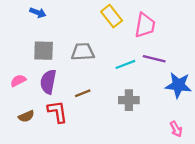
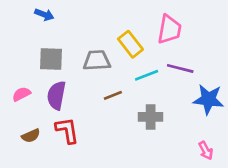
yellow rectangle: (112, 16) -> (130, 44), moved
brown line: (83, 93) -> (113, 95), moved

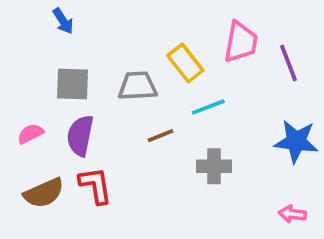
blue arrow: (44, 15) -> (63, 21), turned 36
purple line: (180, 68) -> (289, 63), moved, turned 55
brown semicircle: (31, 136) -> (44, 193), size x1.5
pink arrow: (206, 151) -> (292, 214), turned 126

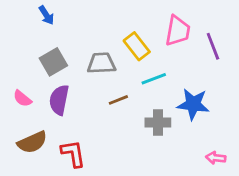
gray square: (73, 84) -> (53, 62), turned -32
pink semicircle: (30, 134) -> (22, 99), turned -114
blue star: (296, 141) -> (193, 104), moved
red L-shape: (95, 185) -> (73, 154), moved

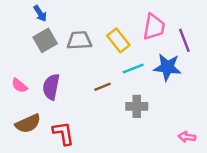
gray square: (53, 62) -> (45, 40), moved
gray trapezoid: (101, 63) -> (79, 40), moved
blue star: (193, 104) -> (167, 67), moved

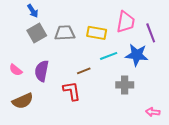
yellow rectangle: (118, 40) -> (97, 33), turned -42
gray cross: (137, 106) -> (125, 85), moved
red L-shape: (63, 133) -> (72, 91), moved

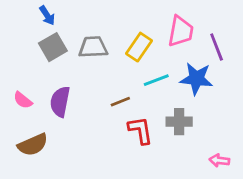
yellow rectangle: (97, 33) -> (139, 47), turned -66
red L-shape: (72, 91) -> (140, 130), moved

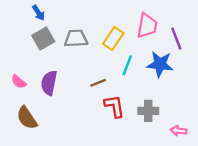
cyan line: (156, 80) -> (127, 65), turned -48
gray cross: (179, 122) -> (148, 111), moved
brown semicircle: (33, 145) -> (27, 118), turned 80

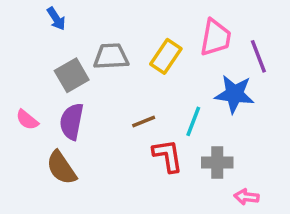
gray square: (43, 38) -> (72, 75), moved
cyan line: (127, 65) -> (193, 121), moved
brown semicircle: (27, 118) -> (61, 168), moved
pink arrow: (179, 131) -> (246, 197), moved

